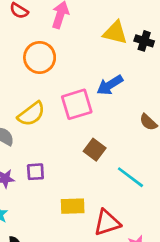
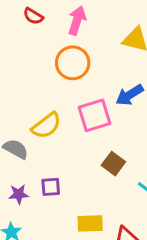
orange circle: (40, 57) -> (73, 63), moved

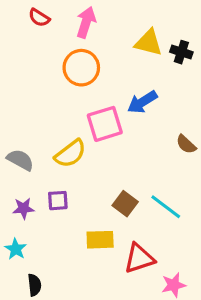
yellow semicircle: (46, 126) -> (70, 154), moved
brown square: (113, 164) -> (125, 204), moved

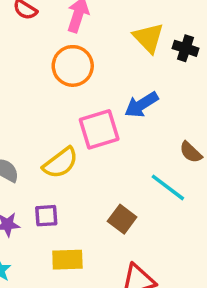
yellow triangle: (149, 43) -> (148, 38), turned 32
cyan line: (166, 207) -> (168, 187), moved
yellow rectangle: (100, 240) -> (67, 260), moved

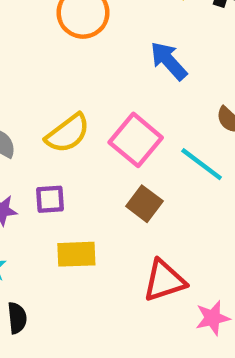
blue arrow: (141, 105) -> (169, 61), turned 80
pink square: (99, 129) -> (136, 140), moved, turned -33

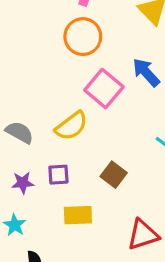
pink square: (136, 140) -> (104, 89), moved
brown square: (144, 204) -> (114, 175), moved

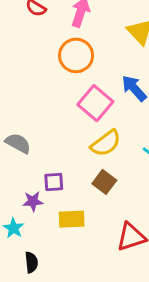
yellow semicircle: (71, 126) -> (106, 143), moved
purple star: (23, 183) -> (33, 201), moved

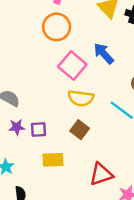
yellow semicircle: (106, 143) -> (81, 98), turned 45
purple star: (33, 201) -> (17, 127), moved

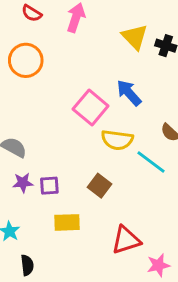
orange circle: (57, 27) -> (26, 60), moved
yellow semicircle: (81, 98) -> (117, 140), moved

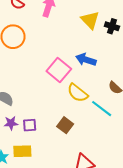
blue arrow: (129, 93) -> (86, 60), turned -30
yellow semicircle: (117, 140) -> (78, 93), turned 30
yellow rectangle: (67, 222) -> (22, 151), moved

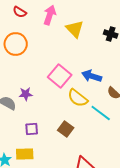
yellow triangle: (90, 20) -> (75, 29), moved
blue arrow: (86, 60) -> (92, 76), moved
purple star: (11, 123) -> (26, 94), moved

